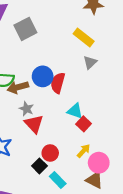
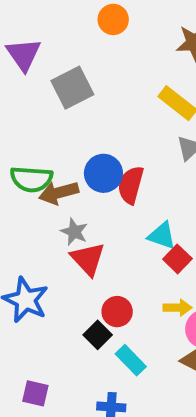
yellow arrow: (84, 151) -> (177, 308), turned 48

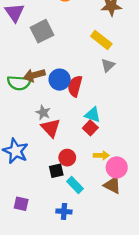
brown arrow: (59, 193) -> (34, 75), moved
red square: (177, 259) -> (90, 128), moved
black square: (98, 335) -> (56, 171), turned 32

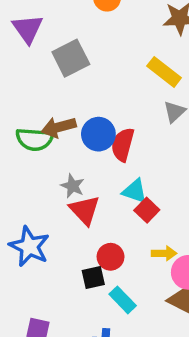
cyan triangle: (93, 115) -> (135, 191), moved

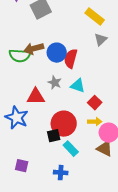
gray star: (73, 186) -> (55, 83), moved
red triangle: (85, 210) -> (36, 97), moved, turned -48
red square: (147, 210) -> (95, 103), moved
red circle: (111, 257) -> (64, 124), size x1.6

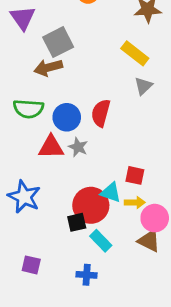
brown arrow: (34, 49) -> (48, 68), moved
blue circle: (57, 53) -> (67, 117), moved
cyan triangle: (78, 86) -> (111, 193), moved
red triangle: (36, 97) -> (51, 147), moved
red square: (95, 103) -> (135, 175), turned -32

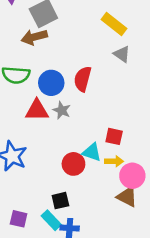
gray triangle: (143, 86) -> (122, 54), turned -42
red circle: (91, 205) -> (73, 164), size x0.7
black square: (77, 222) -> (60, 201), moved
cyan rectangle: (101, 241) -> (51, 220), moved

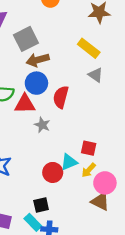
brown arrow: (34, 37) -> (38, 60), moved
blue circle: (51, 83) -> (36, 83), moved
red triangle: (37, 110) -> (25, 104), moved
cyan triangle: (92, 152) -> (69, 162), turned -42
yellow arrow: (114, 161) -> (89, 170), turned 133

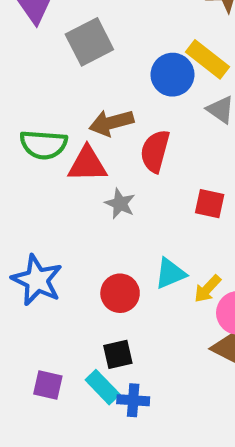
brown arrow: (38, 60) -> (111, 123), moved
blue circle: (36, 83) -> (172, 75), moved
red square: (89, 148) -> (210, 204), moved
red circle: (53, 172) -> (120, 293), moved

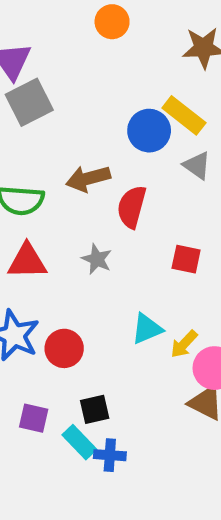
gray square: (89, 42) -> (29, 102), moved
red triangle: (87, 164) -> (27, 261), moved
red circle: (120, 293) -> (64, 348), moved
purple square: (48, 385) -> (34, 418), moved

